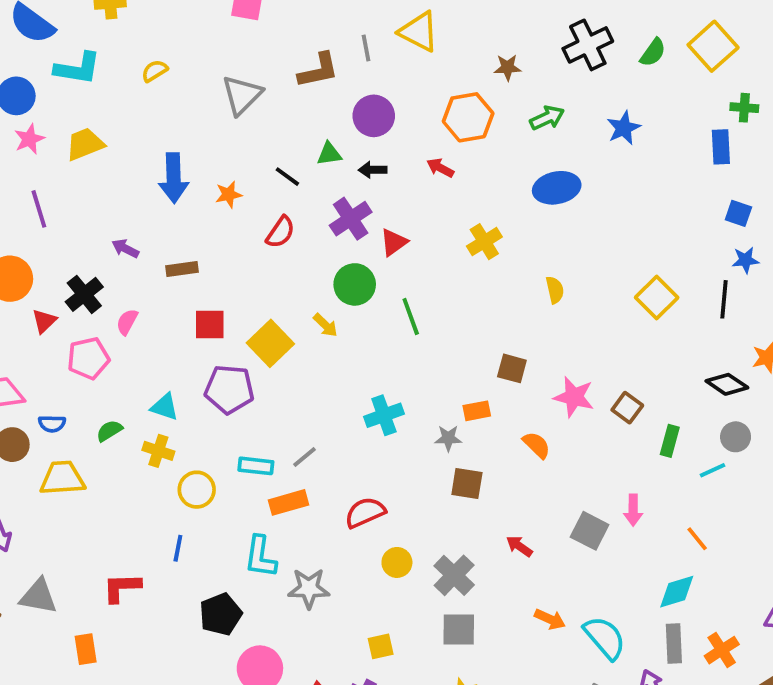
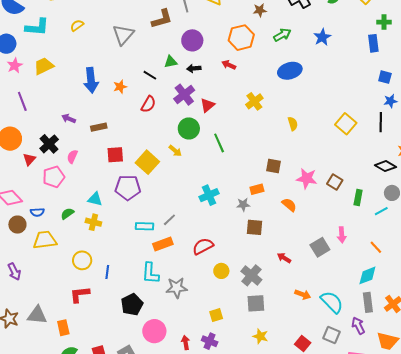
yellow circle: (197, 490) -> (82, 260), moved
gray square: (590, 531) -> (320, 247), turned 36
gray triangle: (38, 596) -> (37, 315), moved

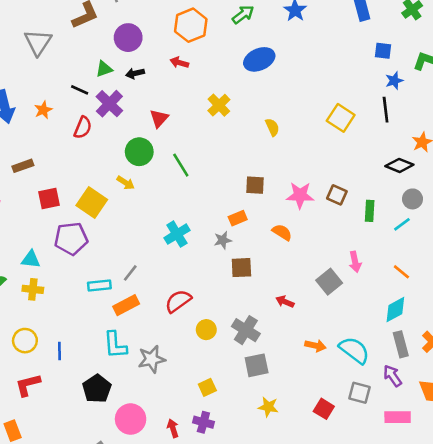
purple cross: (184, 95) -> (109, 104), moved

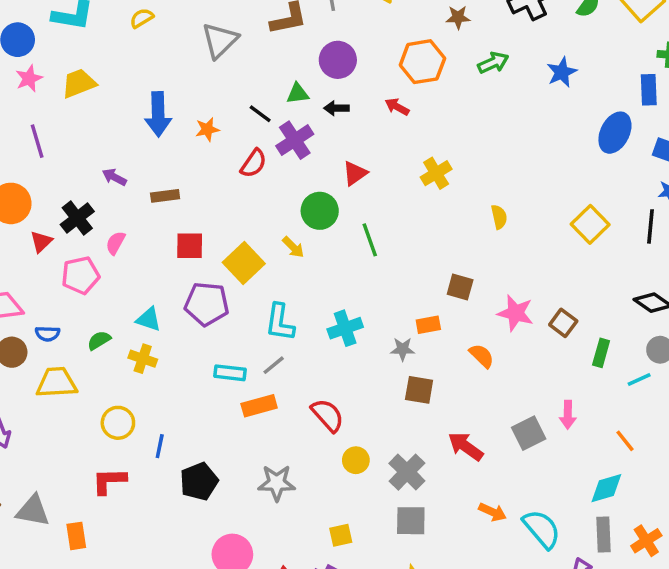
blue ellipse: (259, 59) -> (615, 133), moved, turned -52
red semicircle: (178, 301) -> (328, 415), turned 72
red arrow: (285, 302) -> (466, 446), size x1.5
cyan L-shape: (115, 345) -> (280, 322), moved
black pentagon: (97, 389) -> (199, 481), moved

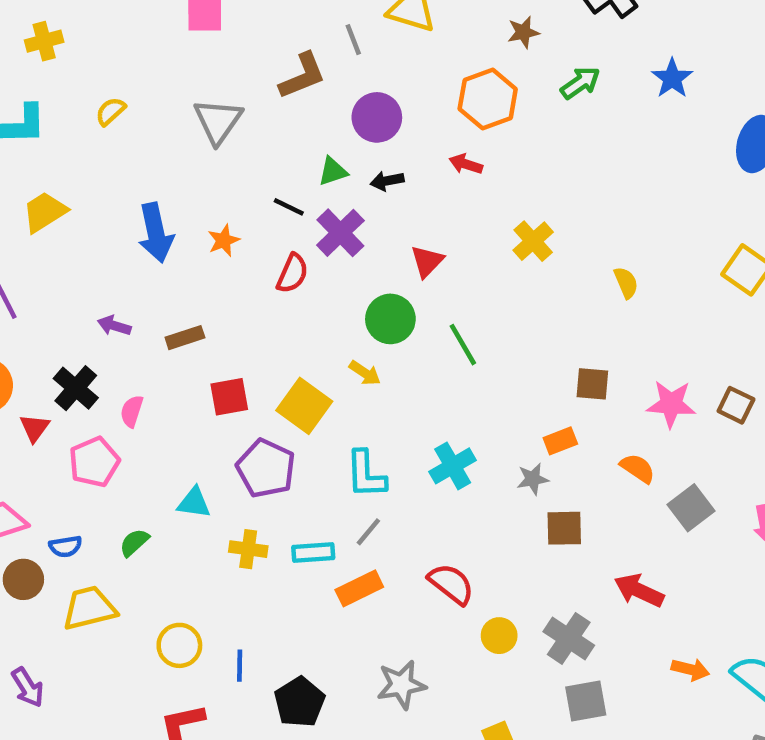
purple pentagon: (207, 304) -> (266, 468), turned 30
yellow cross: (143, 359) -> (248, 549), moved
gray square: (529, 433) -> (691, 508), moved

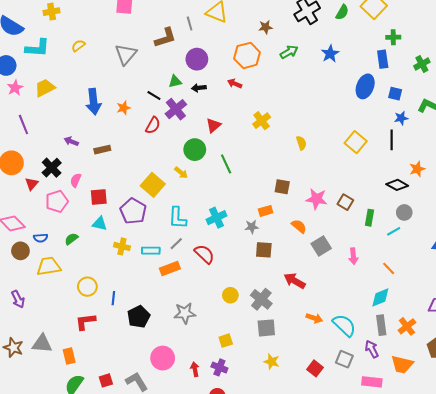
red square: (229, 397) -> (99, 197), moved
red semicircle: (451, 584) -> (204, 254), moved

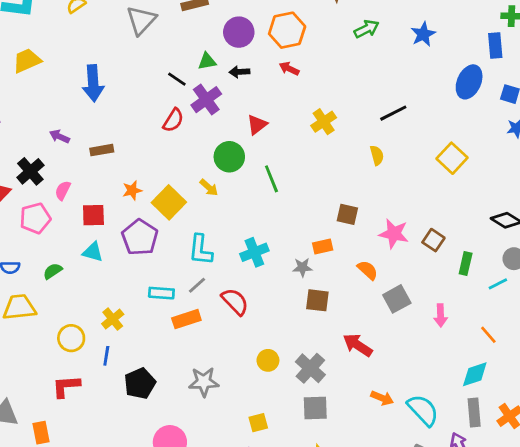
orange hexagon: (247, 55) -> (287, 30), moved
orange star: (124, 108) -> (132, 190), moved
black line: (392, 140) -> (393, 113), moved, turned 60
yellow cross: (122, 246) -> (113, 319), moved, turned 35

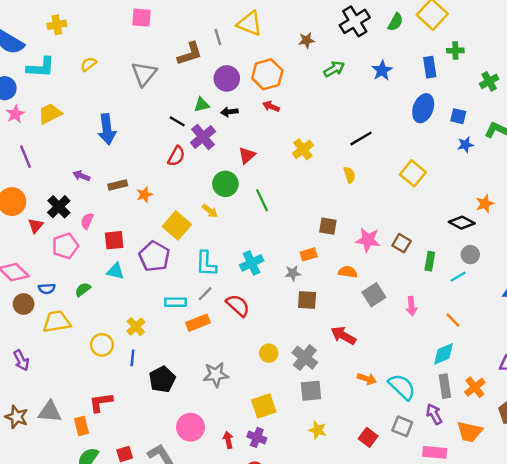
blue rectangle: (495, 46) -> (430, 67), moved
orange star: (132, 190) -> (144, 195), moved
orange semicircle: (368, 270) -> (348, 272), turned -30
red L-shape: (66, 386) -> (101, 402), moved
yellow square: (258, 423) -> (264, 406), size x1.5

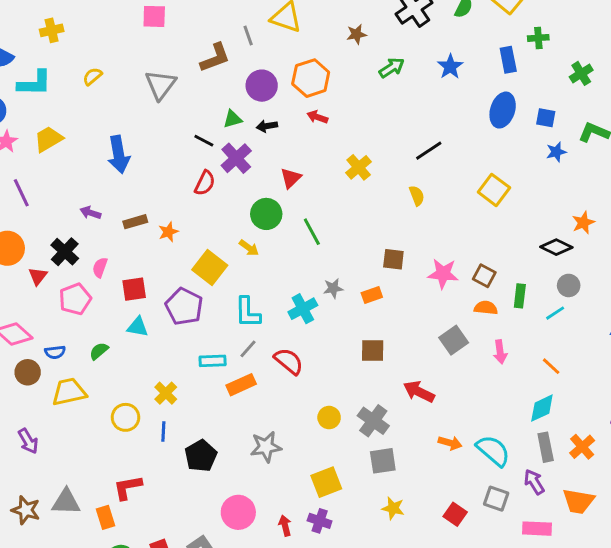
orange semicircle: (348, 272) -> (486, 308), moved
gray star: (293, 273) -> (333, 288), moved

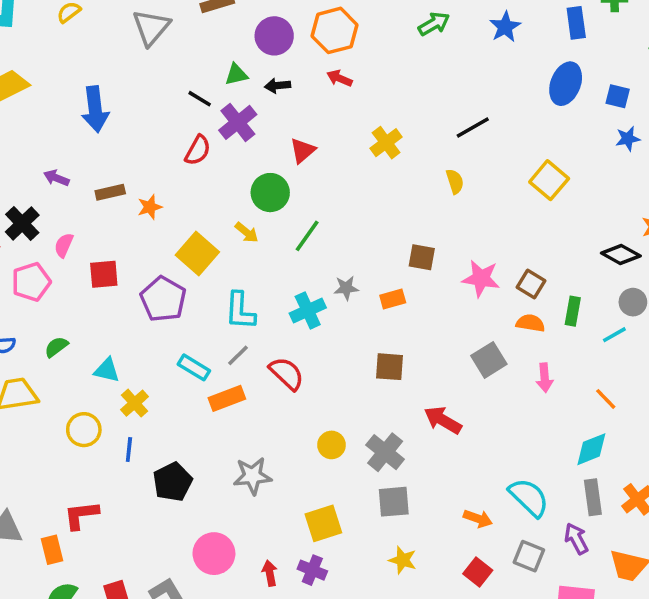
green line: (312, 232) -> (307, 236), moved, turned 60
cyan triangle: (138, 327) -> (107, 370), moved
cyan rectangle: (213, 361) -> (194, 367), turned 30
orange arrow: (450, 443) -> (478, 519), moved

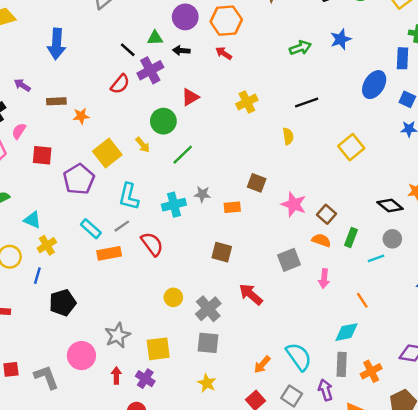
blue rectangle: (576, 23) -> (403, 58), moved
green arrow: (434, 24) -> (300, 48), moved
gray star: (252, 476) -> (118, 335), moved, turned -30
orange arrow: (478, 519) -> (262, 365), turned 102

